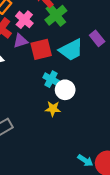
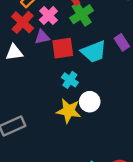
white circle: (65, 90) -> (90, 102), moved
yellow star: (53, 109) -> (69, 111), size x1.5

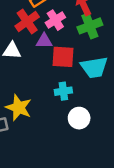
cyan cross: (70, 80) -> (63, 91), turned 35
yellow star: (69, 111) -> (19, 108), moved

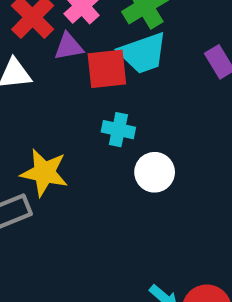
cyan trapezoid: (94, 67) -> (143, 53), moved
cyan cross: (63, 91) -> (118, 130), turned 30

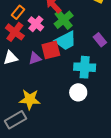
purple triangle: (69, 47) -> (35, 58), moved
cyan cross: (118, 130) -> (85, 67), moved, size x1.5

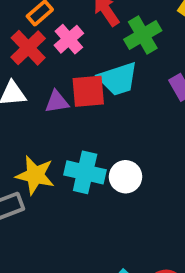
green cross: (64, 20) -> (143, 35), moved
cyan cross: (85, 67) -> (85, 172), moved

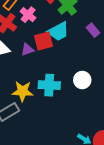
white circle: (126, 177) -> (82, 80), moved

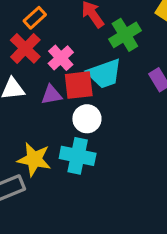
pink cross: (28, 15) -> (61, 58), moved
white circle: (82, 80) -> (87, 119), moved

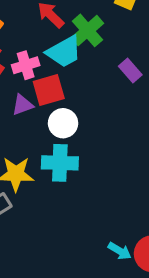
pink cross: (61, 58) -> (26, 65), turned 35
cyan trapezoid: (104, 74) -> (64, 52), moved

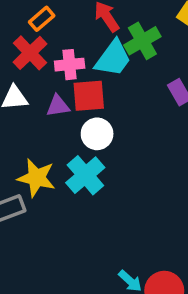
cyan trapezoid: (64, 52) -> (113, 58), turned -36
cyan cross: (60, 163) -> (85, 175), turned 36

